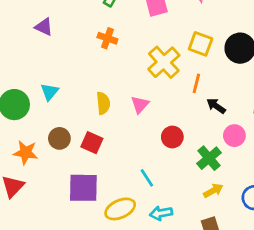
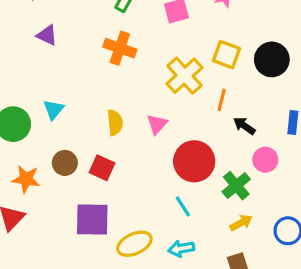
orange cross: (107, 38) -> (120, 48), size x1.4
red circle: (172, 137) -> (194, 161), size x1.6
cyan line: (147, 178) -> (183, 207), moved

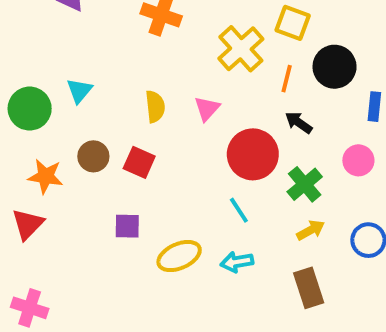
black circle: (272, 59) -> (335, 67), moved
black arrow: (244, 126) -> (299, 122), moved
pink circle: (265, 160) -> (358, 160), moved
purple square: (92, 219) -> (127, 226), size x0.6

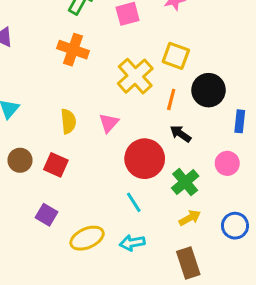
purple square: (127, 226) -> (47, 215), turned 30

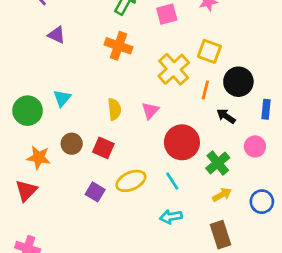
black arrow: (180, 134) -> (226, 116), moved
yellow ellipse: (87, 238) -> (131, 181), moved

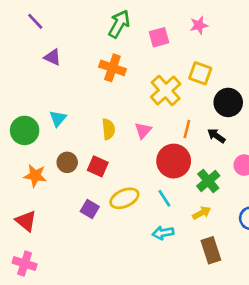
orange line: (205, 90) -> (187, 129), moved
red triangle: (26, 191) -> (26, 221), moved, turned -35
yellow arrow: (222, 195) -> (202, 213), moved

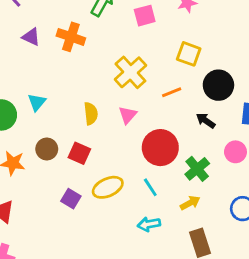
orange cross: (112, 68) -> (71, 37), moved
yellow cross: (166, 90) -> (130, 72), moved
orange line: (187, 129) -> (172, 92), moved, turned 54

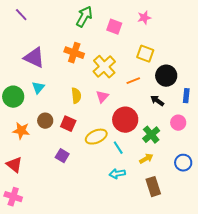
pink square: (145, 16) -> (114, 27), turned 35
purple triangle: (31, 37) -> (34, 58), moved, size x1.6
orange cross: (71, 37) -> (74, 53), moved
yellow ellipse: (108, 187) -> (96, 137), moved

